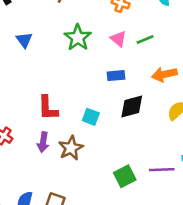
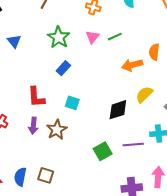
pink triangle: (118, 39) -> (93, 37), turned 32
blue rectangle: (116, 76) -> (63, 68), moved, turned -40
black diamond: (132, 106) -> (118, 110), moved

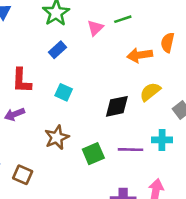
pink triangle: (93, 37) -> (95, 28), moved
purple arrow: (33, 126) -> (14, 114), turned 56
brown star: (57, 130) -> (57, 137), moved

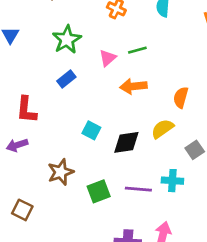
orange semicircle: (168, 43) -> (181, 97), moved
orange arrow: (140, 55) -> (133, 86), moved
cyan square: (64, 92) -> (91, 130), moved

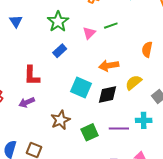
orange arrow: (133, 86) -> (109, 66), moved
orange semicircle: (181, 97) -> (147, 49), moved
cyan square: (91, 130) -> (81, 87), size x1.5

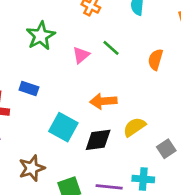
green line: (111, 26) -> (111, 48), turned 56
orange semicircle: (147, 49) -> (155, 59), moved
blue rectangle: (60, 51) -> (29, 88), moved, turned 56

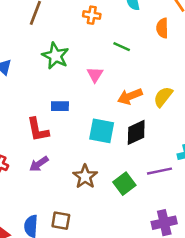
pink triangle: (81, 55) -> (95, 74), moved
orange semicircle: (155, 59) -> (162, 28), moved
yellow semicircle: (134, 127) -> (163, 97), moved

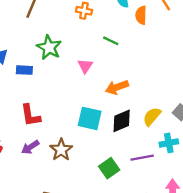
orange semicircle: (162, 28) -> (141, 15), moved
yellow semicircle: (163, 97) -> (152, 117), moved
blue rectangle: (60, 106) -> (24, 70), moved
brown star: (85, 176) -> (61, 150), moved

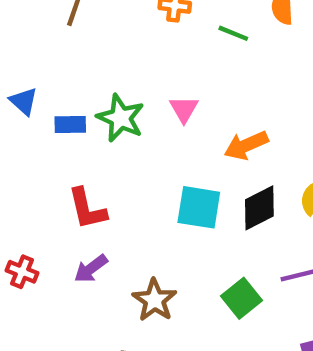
green line: (111, 41) -> (233, 33), moved
green star: (49, 47) -> (121, 118), moved
brown star: (61, 150) -> (155, 300), moved

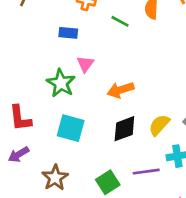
green star: (121, 118) -> (61, 83), moved
blue rectangle: (70, 125) -> (68, 33), moved
cyan square: (199, 207) -> (71, 128), moved

